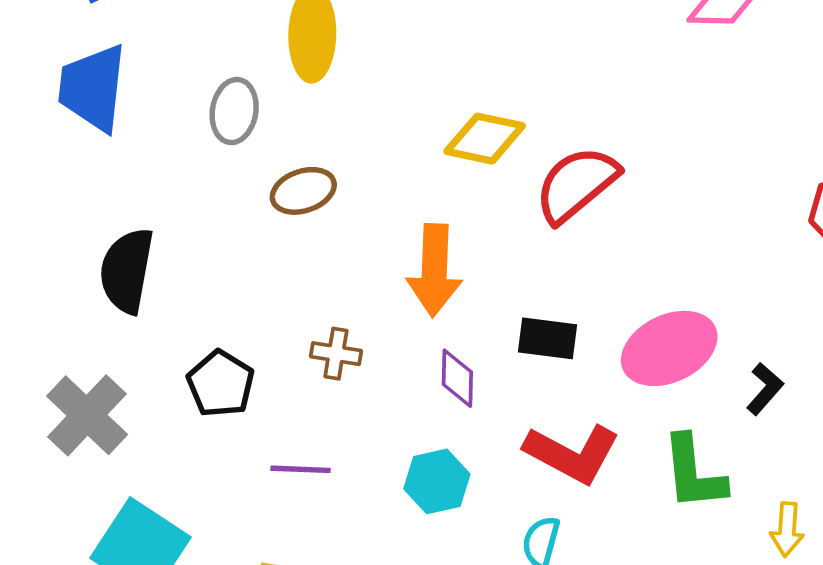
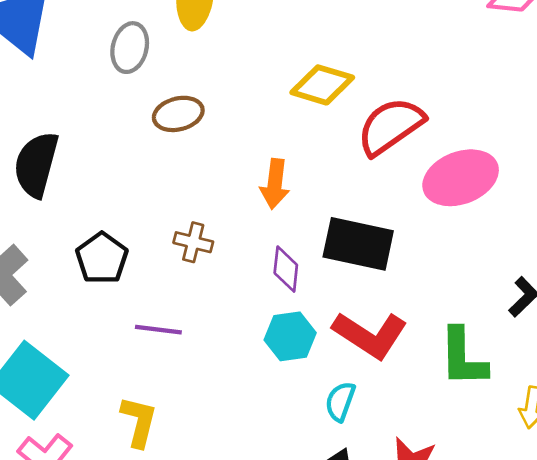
orange arrow: (434, 270) -> (275, 184), size x0.7
black rectangle: (547, 338) -> (358, 244), size x1.5
pink ellipse: (669, 348) -> (461, 178), moved
cyan hexagon: (437, 481) -> (290, 336), moved

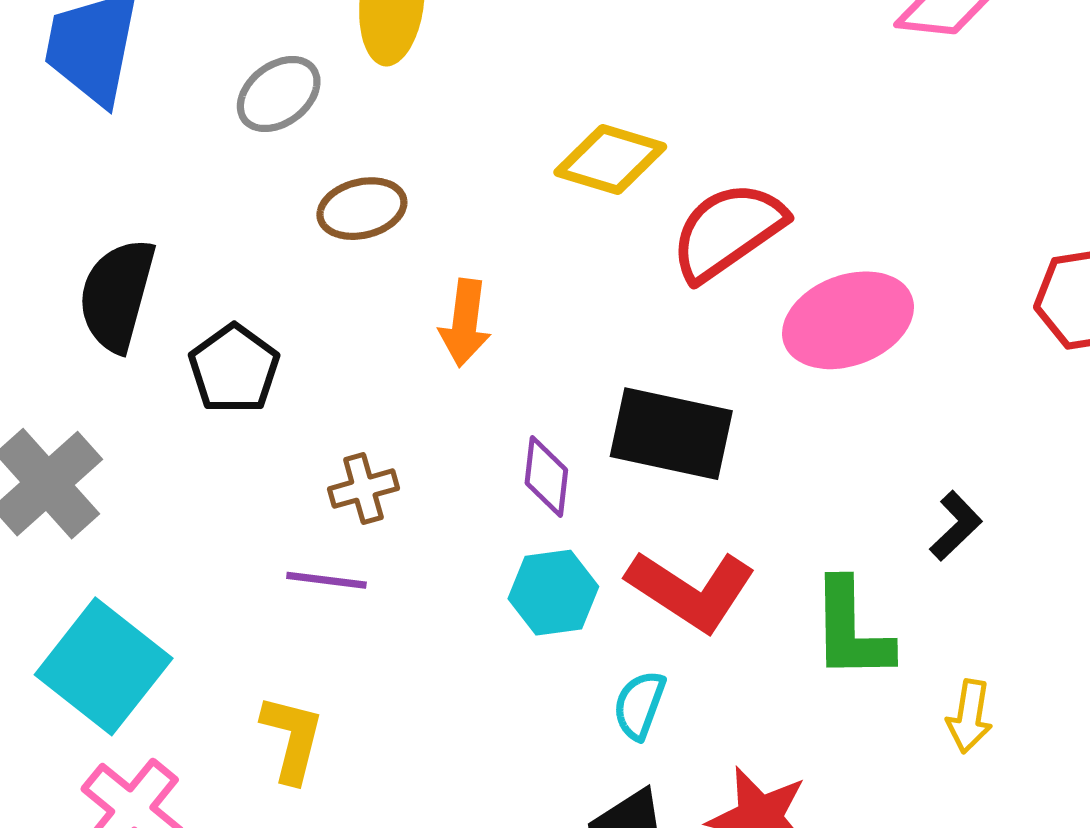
gray ellipse: (130, 48) -> (279, 94), turned 39
orange arrow: (275, 184) -> (465, 323), moved
brown cross: (193, 242) -> (363, 489), moved, turned -30
black pentagon: (102, 258) -> (234, 369), moved

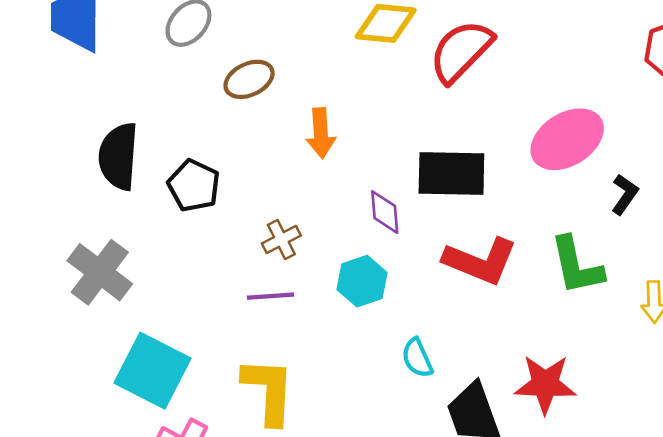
pink ellipse: (848, 320) -> (567, 139), moved
cyan hexagon: (553, 593) -> (362, 281), moved
cyan semicircle: (639, 705) -> (417, 358), moved, turned -33
yellow L-shape: (292, 738) -> (269, 391), size x1.4

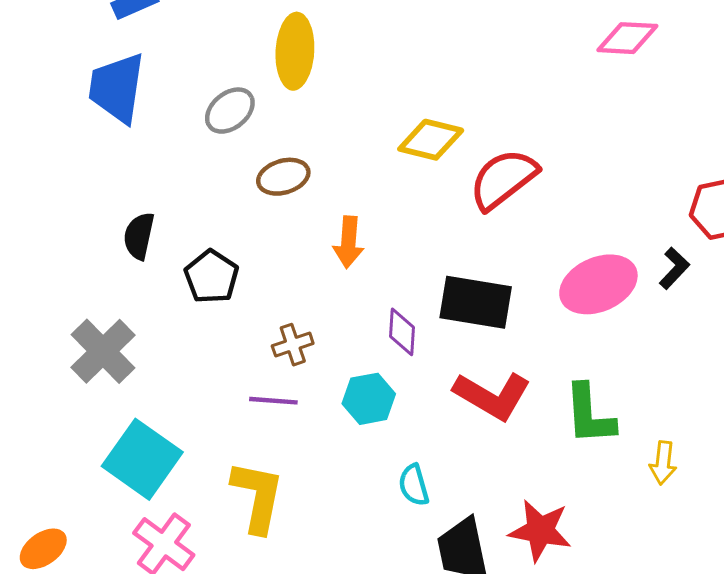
black semicircle: (118, 156) -> (139, 236), size x0.7
black L-shape: (625, 194) -> (674, 268), moved

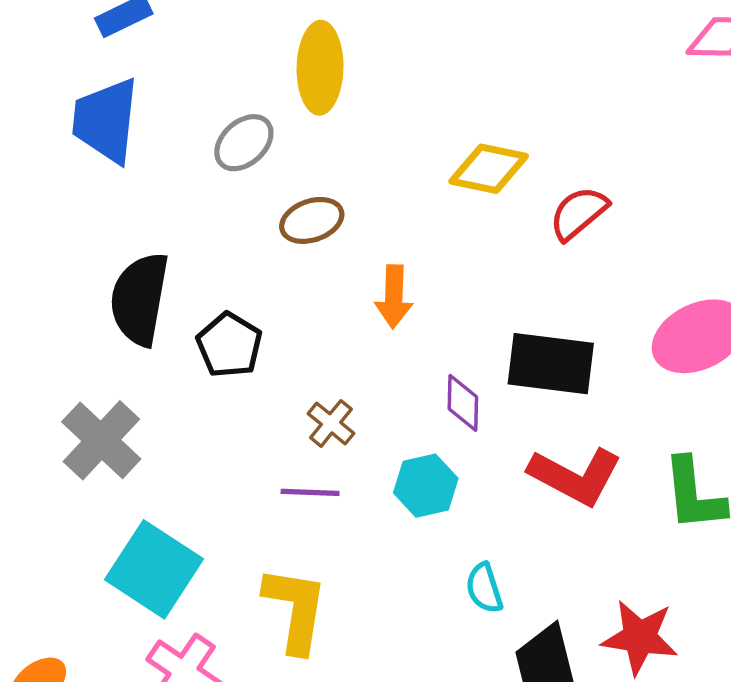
red semicircle: (503, 179) -> (579, 213), size x0.7
black semicircle: (139, 236) -> (140, 299), size x1.6
brown cross: (293, 345) -> (331, 423), turned -30

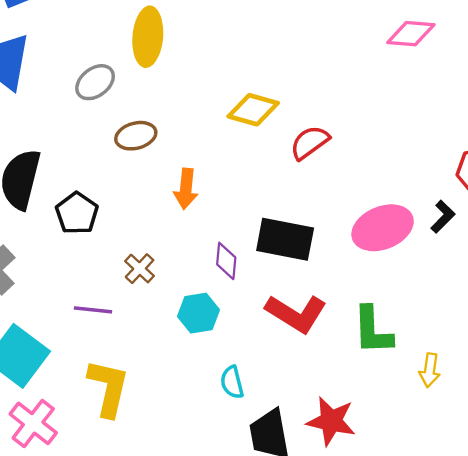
purple line: (310, 492) -> (93, 310), moved

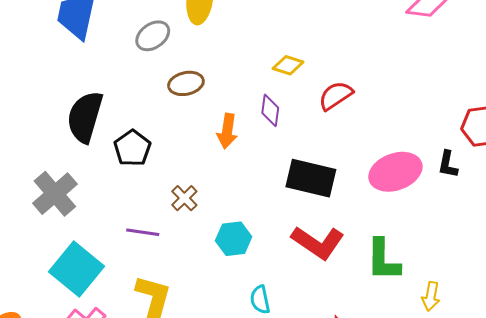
yellow diamond: (253, 110) -> (288, 65), size x0.7
black L-shape: (443, 217) -> (448, 164), turned 144
purple diamond: (226, 261) -> (270, 110), moved

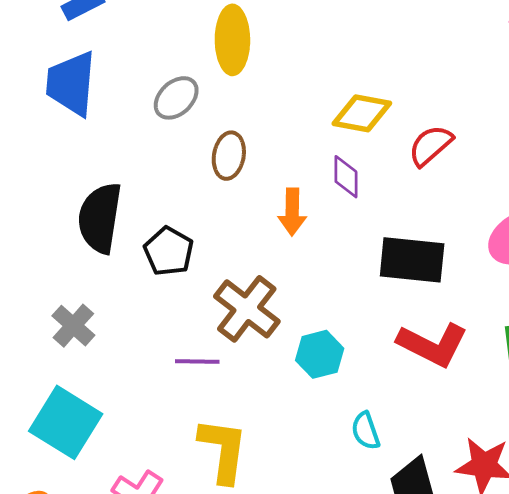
yellow diamond: (288, 65) -> (362, 113), size x1.4
brown ellipse: (186, 83) -> (229, 156), turned -60
gray cross: (55, 194) -> (73, 326), size x0.7
brown cross: (184, 198) -> (247, 309), size x1.8
cyan square: (76, 269) -> (66, 422), moved

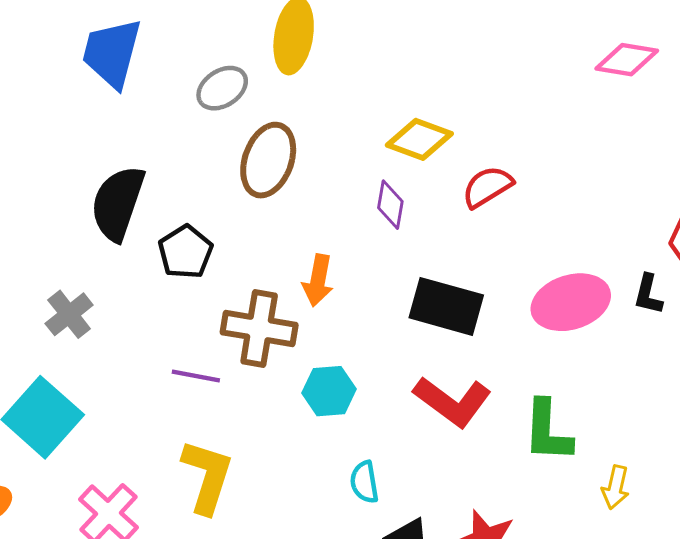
brown ellipse: (229, 156) -> (268, 160), size x1.4
orange arrow: (292, 212) -> (318, 280), moved
brown cross: (247, 309) -> (259, 329), turned -38

